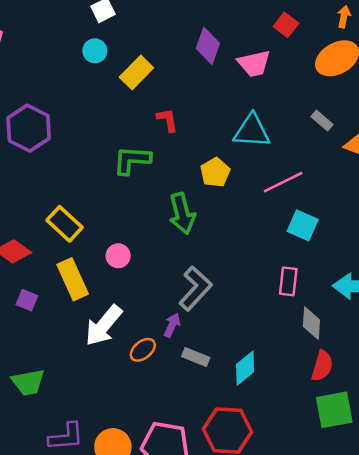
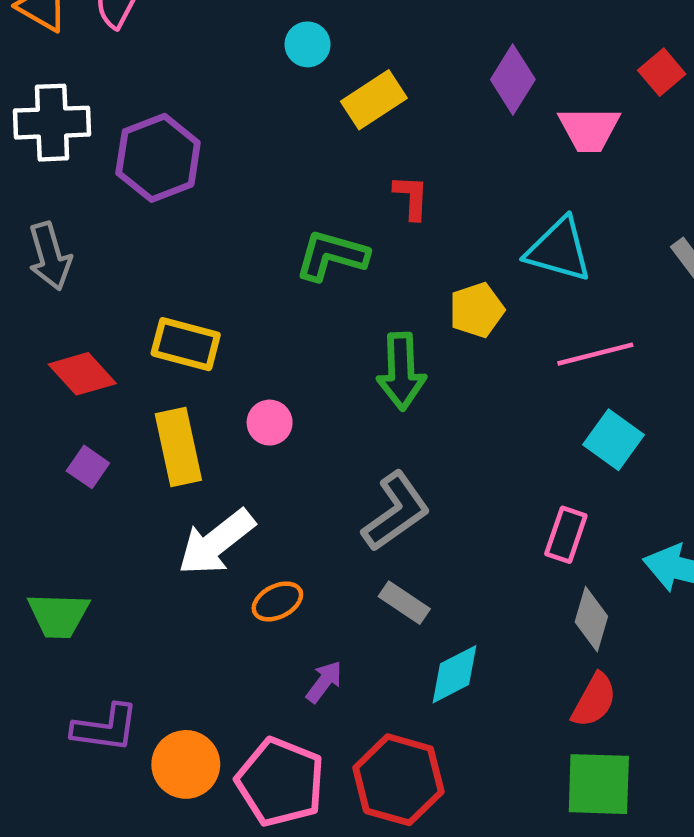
yellow rectangle: (65, 224) -> (186, 344), turned -40
purple arrow: (172, 325) -> (324, 682), moved
gray rectangle: (196, 357) -> (404, 603), moved

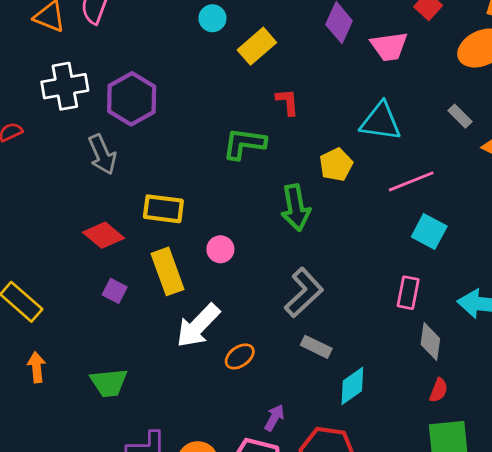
gray arrow: (50, 256) -> (102, 154), moved
purple arrow: (324, 682) -> (274, 418), moved
red semicircle: (594, 700) -> (439, 390), size x0.7

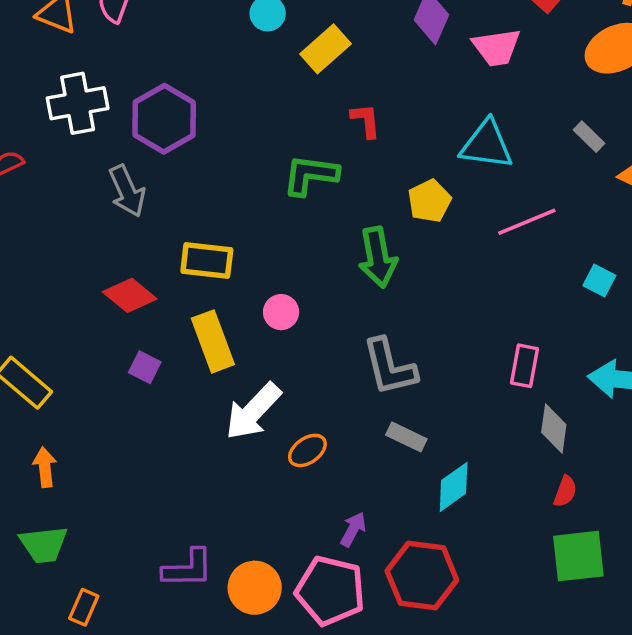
cyan square: (429, 232) -> (599, 281), moved, size x0.7
gray L-shape: (304, 293) -> (390, 367), turned 120
green trapezoid: (109, 383) -> (44, 545), moved

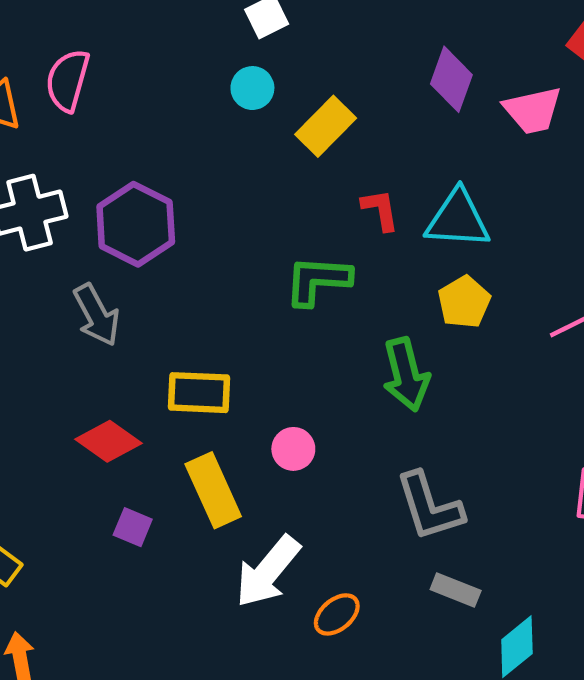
cyan triangle: (487, 145) -> (458, 219), moved

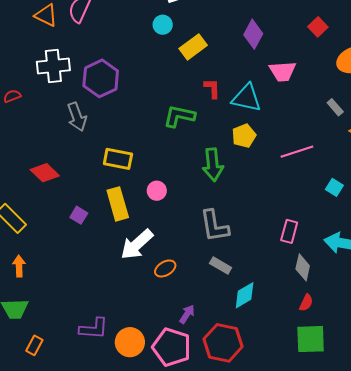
pink trapezoid: (533, 110) -> (283, 71), moved
red diamond: (109, 441) -> (45, 173), moved

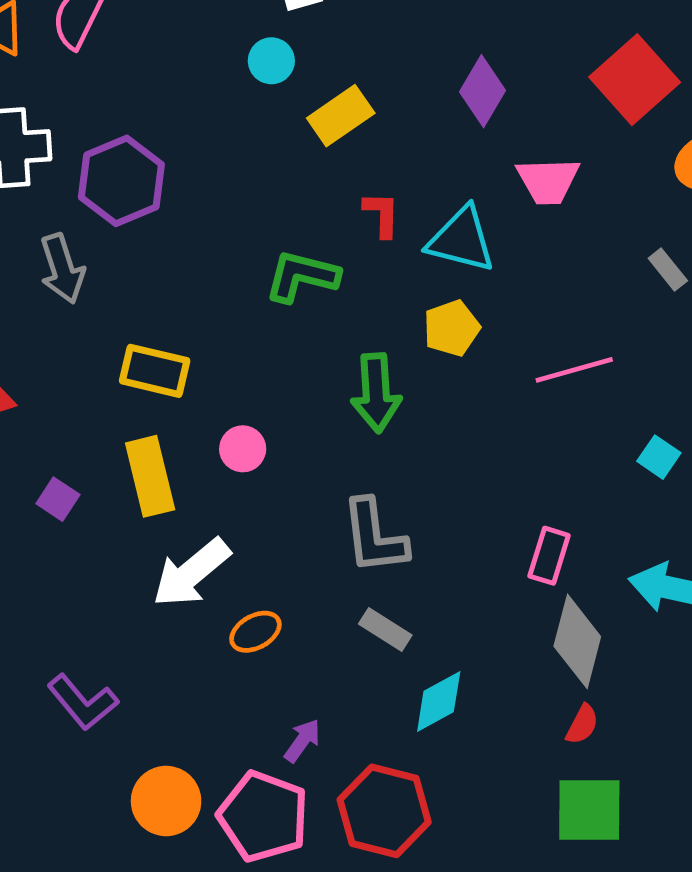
red square: (318, 27) -> (635, 80), size x1.8
gray diamond: (303, 267) -> (577, 641), size x1.4
purple L-shape: (94, 329) -> (83, 702), moved, turned 44

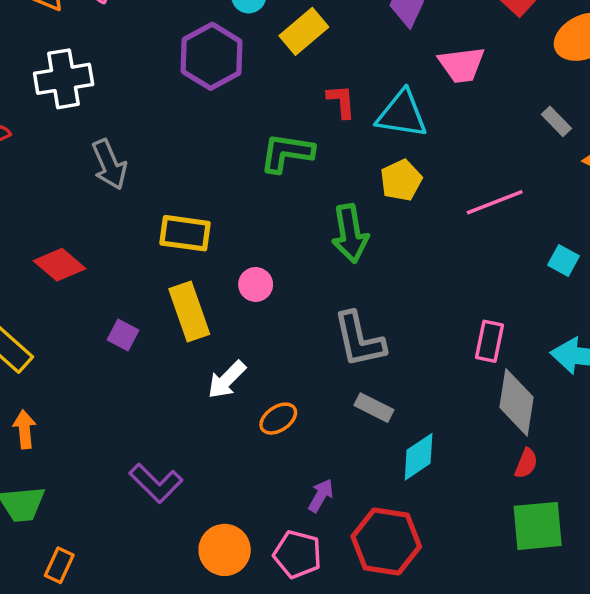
purple hexagon: (121, 181) -> (211, 56), moved
white arrow: (191, 573) -> (227, 380), size x0.7
pink pentagon: (263, 816) -> (297, 554), size x0.7

